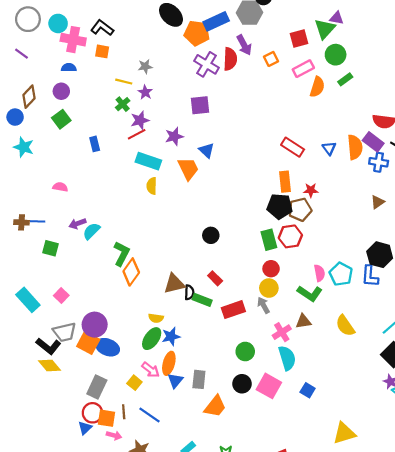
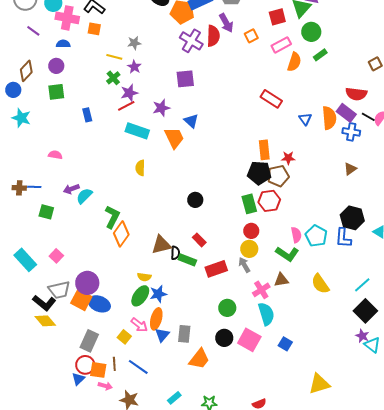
purple line: (22, 54) -> (33, 31), moved
green square: (61, 119) -> (56, 92), turned 30
red rectangle: (293, 147) -> (271, 99), moved
yellow semicircle: (152, 186) -> (140, 168), moved

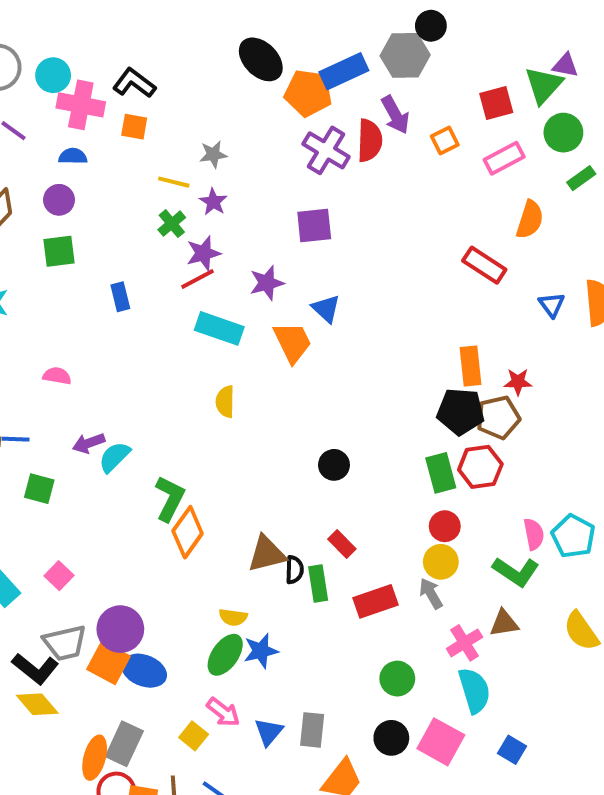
orange semicircle: (294, 62) -> (530, 220), moved
green rectangle: (187, 260) -> (318, 584), turned 60
orange ellipse: (156, 319) -> (95, 758), moved

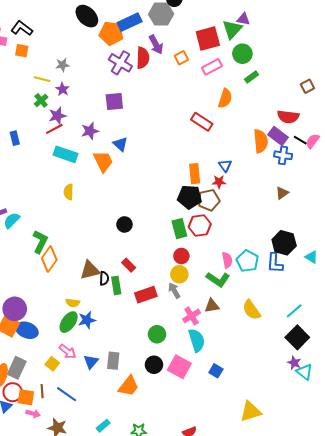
red square: (496, 103) -> (208, 38), size x1.4
blue triangle: (552, 305) -> (225, 166), moved

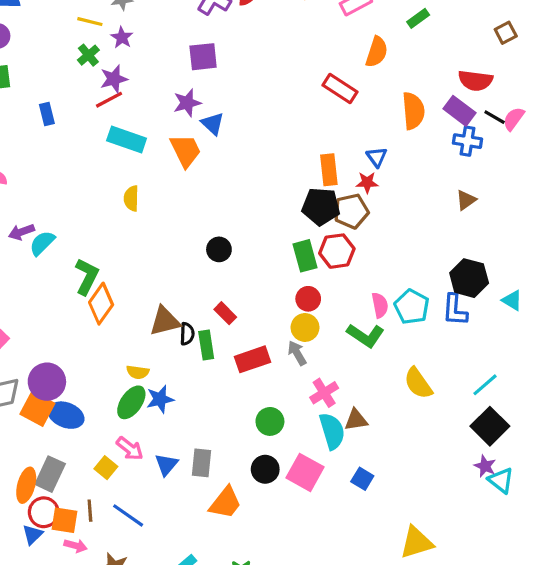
purple star: (90, 131) -> (187, 103), moved
orange semicircle: (261, 141) -> (413, 111), moved
brown triangle: (212, 306) -> (356, 420), moved

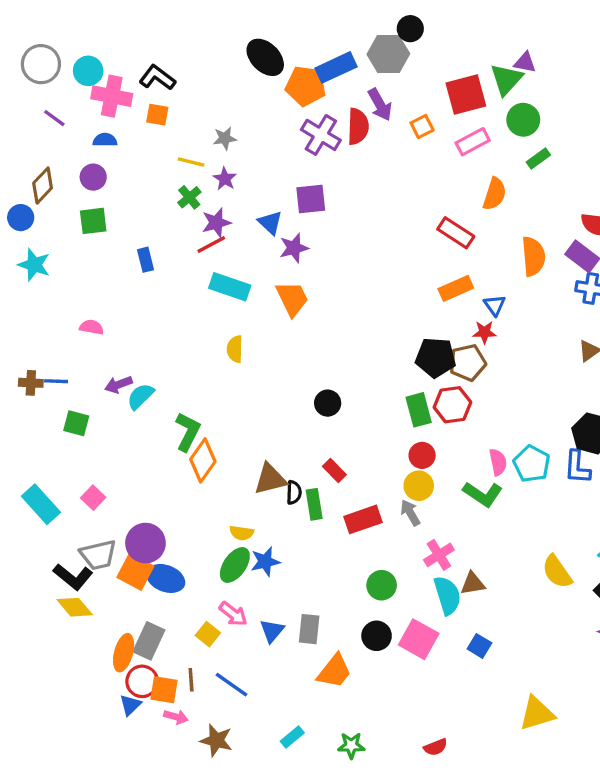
blue triangle: (213, 124) -> (270, 223), moved
orange rectangle: (329, 170) -> (456, 288), moved, turned 72
yellow semicircle: (418, 383) -> (557, 572), moved

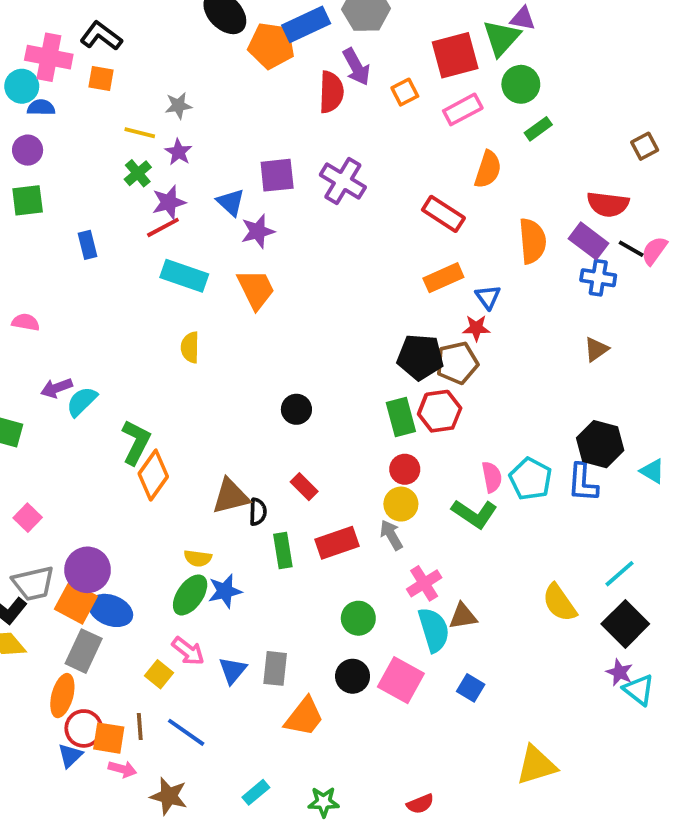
cyan circle: (88, 71) -> (22, 86), moved
purple cross: (321, 135) -> (343, 181), moved
green rectangle: (314, 504) -> (283, 550), moved
gray rectangle: (149, 641) -> (84, 651), moved

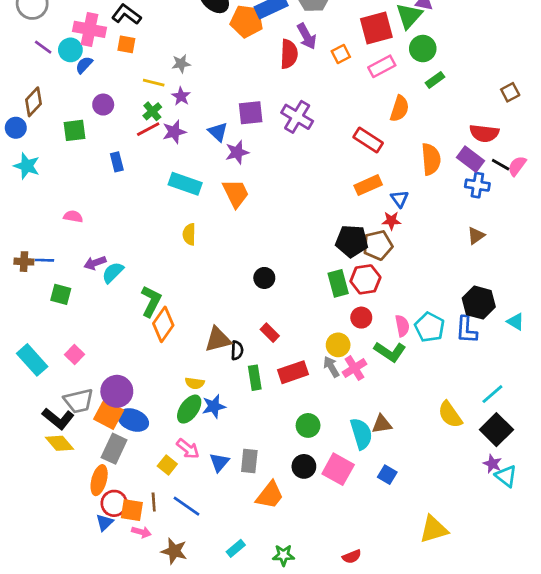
blue semicircle: (41, 108) -> (84, 65), turned -48
purple circle: (28, 150) -> (103, 105), moved
red line: (163, 227) -> (148, 129), moved
red circle: (405, 469) -> (361, 318), moved
pink cross: (424, 583) -> (354, 368), moved

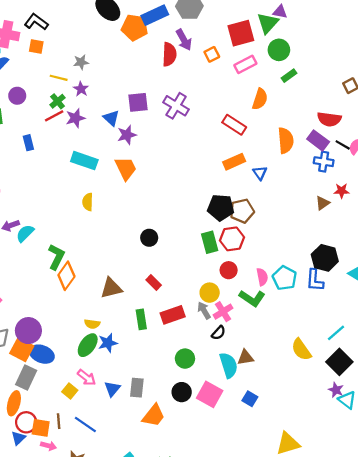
red star: (391, 221) -> (342, 191), moved
black semicircle: (237, 350) -> (219, 333), moved, turned 40

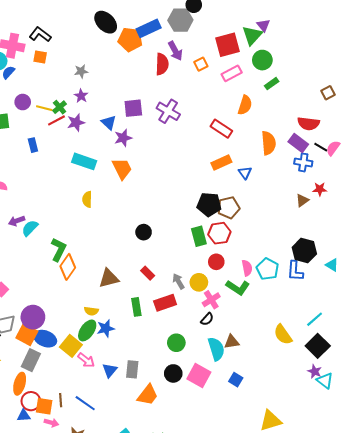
purple triangle: (280, 12) -> (263, 25), turned 40
yellow line: (59, 78) -> (44, 108), moved
gray arrow: (204, 310) -> (178, 281), moved
yellow square: (70, 391) -> (71, 346), moved, size x1.5
blue triangle: (18, 438) -> (24, 415), turned 40

